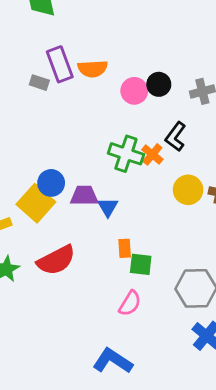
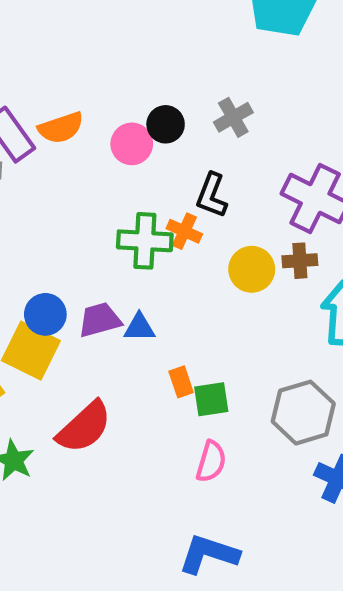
blue triangle: (108, 207) -> (139, 327), turned -45

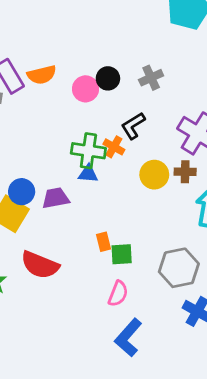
black L-shape: (212, 195) -> (133, 126), turned 32
blue triangle: (139, 327) -> (88, 174), moved
red semicircle: (84, 427) -> (40, 265), turned 60
blue L-shape: (209, 554) -> (128, 338), moved, turned -72

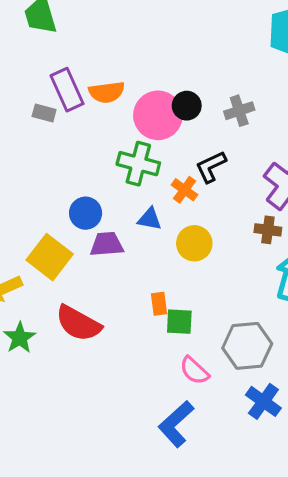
pink circle: (86, 89) -> (158, 115), size x1.5
green cross: (88, 151) -> (138, 164), moved
yellow circle: (154, 175) -> (194, 243), moved
blue circle: (22, 192) -> (86, 213), moved
pink semicircle: (118, 294) -> (194, 371), moved, turned 105

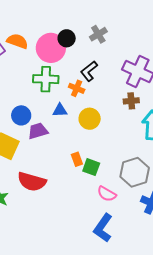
orange semicircle: (107, 92) -> (17, 41), turned -140
green square: (179, 322) -> (91, 167), turned 30

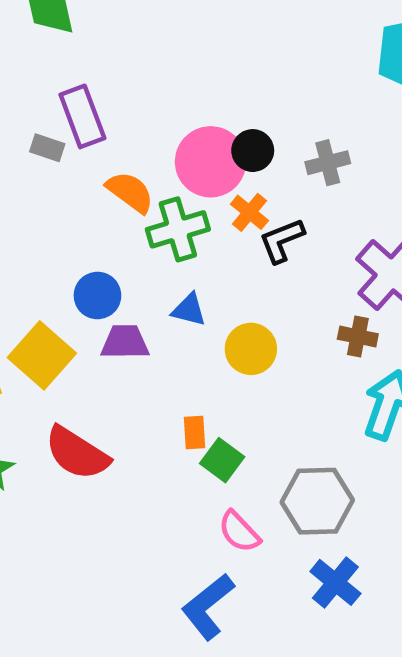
orange semicircle: (17, 41) -> (130, 192), moved
green cross: (46, 79) -> (178, 229), turned -35
orange cross: (77, 88) -> (249, 212), moved

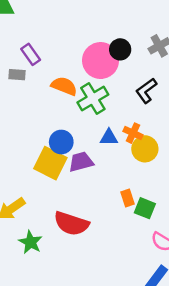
purple rectangle: (82, 116) -> (31, 54), size x0.7
orange cross: (249, 212) -> (133, 133), moved
yellow square: (42, 355) -> (50, 163), moved

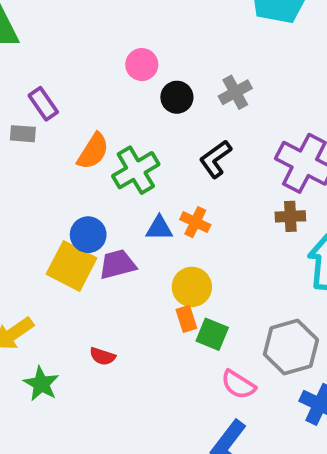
pink circle: (101, 61) -> (142, 65), moved, size x0.6
orange semicircle: (64, 86) -> (93, 151), turned 100
yellow circle: (145, 149) -> (192, 287), moved
red semicircle: (71, 224) -> (102, 356), size x0.5

